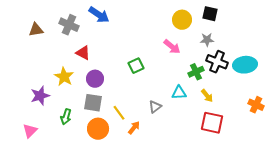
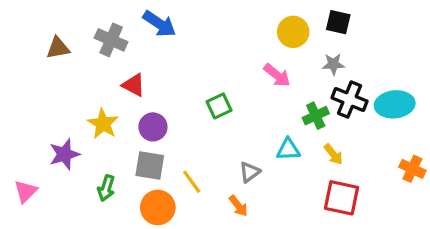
orange arrow: (134, 128) -> (238, 206), moved, turned 104
pink triangle: (30, 131) -> (26, 191), moved

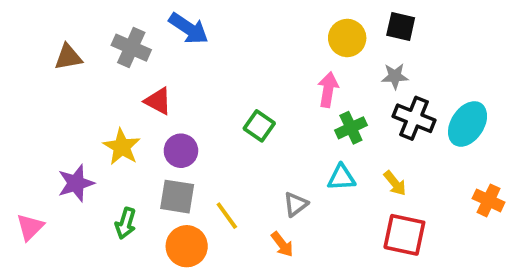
pink arrow: (277, 75) -> (328, 90), turned -120
cyan ellipse: (395, 104) -> (468, 124), turned -51
green square: (219, 106) -> (259, 126), turned -30
green cross: (316, 116) -> (351, 128), moved

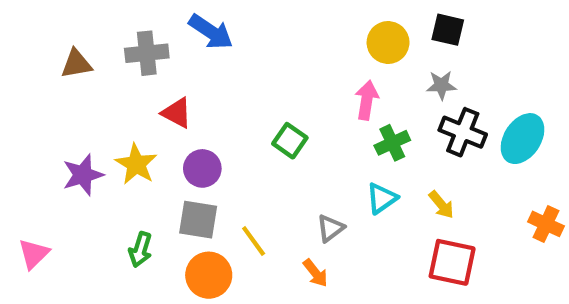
gray cross: (131, 48) -> (147, 53), turned -30
cyan triangle: (341, 177) -> (382, 198), turned -32
purple star: (76, 183) -> (83, 175), moved

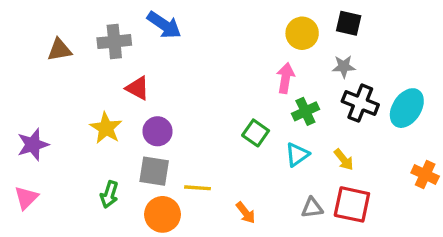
green square: (290, 141) -> (256, 133), moved
purple star: (83, 175) -> (33, 145), moved
gray triangle: (330, 228) -> (312, 208), moved, turned 30
yellow line: (254, 241) -> (197, 188), turned -50

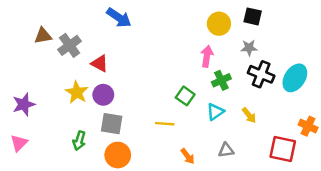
gray cross: (114, 42) -> (70, 45), moved, turned -30
purple circle: (158, 131) -> (103, 95), moved
yellow line: (197, 188) -> (165, 124), moved
red square: (352, 204) -> (283, 149), moved
orange arrow: (246, 213) -> (188, 156), moved

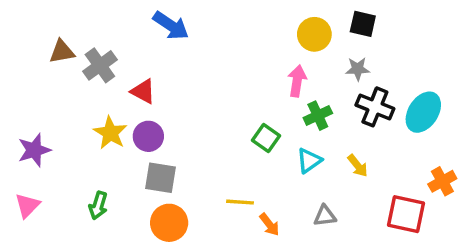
yellow line: (165, 124) -> (240, 202), moved
orange cross: (308, 126) -> (442, 181), turned 36
green arrow: (79, 141) -> (98, 205), moved

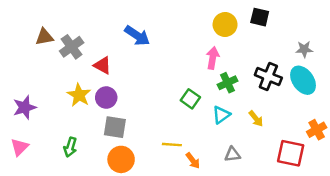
blue arrow: (171, 26) -> (137, 36), moved
gray star: (358, 69) -> (304, 49), moved
cyan ellipse: (423, 112) -> (303, 80), turned -68

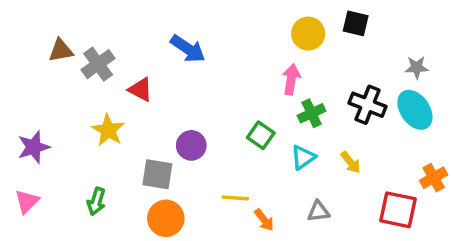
purple circle: (106, 98) -> (191, 145), moved

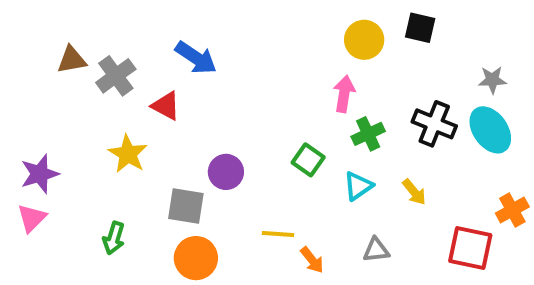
blue arrow: (188, 49) -> (196, 58), moved
pink triangle: (27, 201) -> (32, 218), moved

